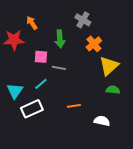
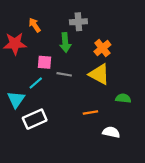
gray cross: (83, 20) -> (78, 22), moved, turned -35
yellow triangle: (109, 66) -> (99, 74), moved, turned -50
cyan line: (41, 84) -> (36, 83), moved
orange line: (74, 106) -> (90, 113), moved

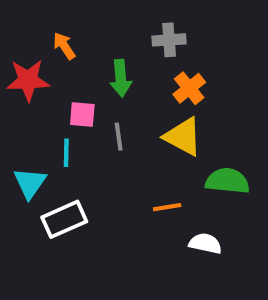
gray cross: (78, 22) -> (169, 40), moved
gray line: (64, 74) -> (119, 137), turned 72
cyan line: (36, 83) -> (66, 153), turned -48
green semicircle: (123, 98) -> (227, 181), size x1.5

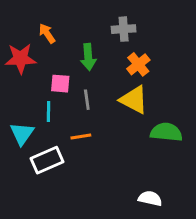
orange line: (167, 207) -> (81, 137), moved
white semicircle: (205, 243) -> (150, 198), moved

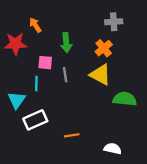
gray cross: (124, 29) -> (114, 22), moved
orange line: (81, 137) -> (72, 135), moved

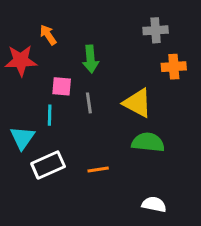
orange cross: (104, 48) -> (174, 67), moved, turned 35
green semicircle: (125, 99) -> (148, 142), moved
orange line: (72, 135) -> (98, 170), moved

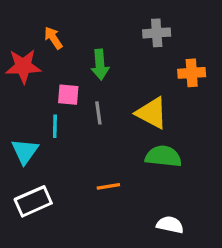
gray cross: (156, 30) -> (157, 33), moved
white rectangle: (48, 165) -> (33, 201), moved

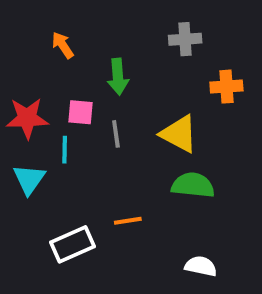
red star: (23, 66) -> (27, 118), moved
white rectangle: (33, 201) -> (73, 244), moved

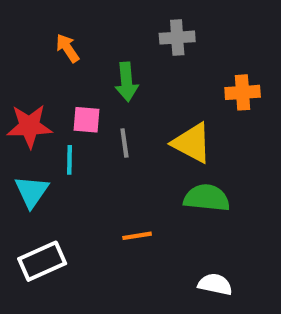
gray cross: (185, 39) -> (177, 38), moved
white rectangle: (73, 244) -> (42, 261), moved

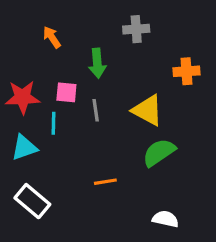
cyan triangle: (32, 192) -> (24, 148), turned 36
green semicircle: (207, 198) -> (159, 152), turned -40
white rectangle: (42, 261) -> (32, 201), turned 64

